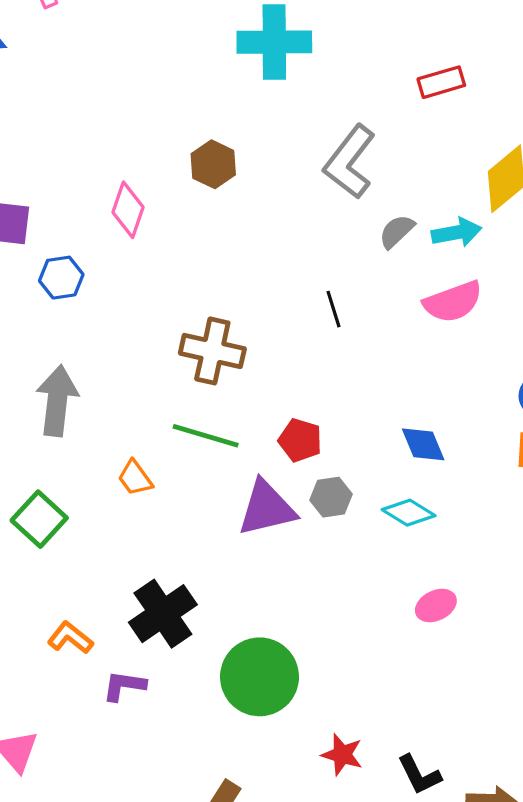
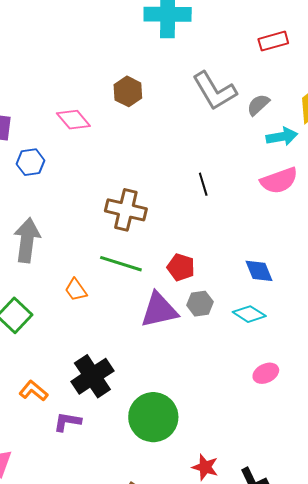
gray L-shape: (350, 162) -> (214, 91), turned -69
pink diamond: (128, 210) -> (73, 120), turned -60
gray semicircle: (397, 231) -> (258, 105), moved

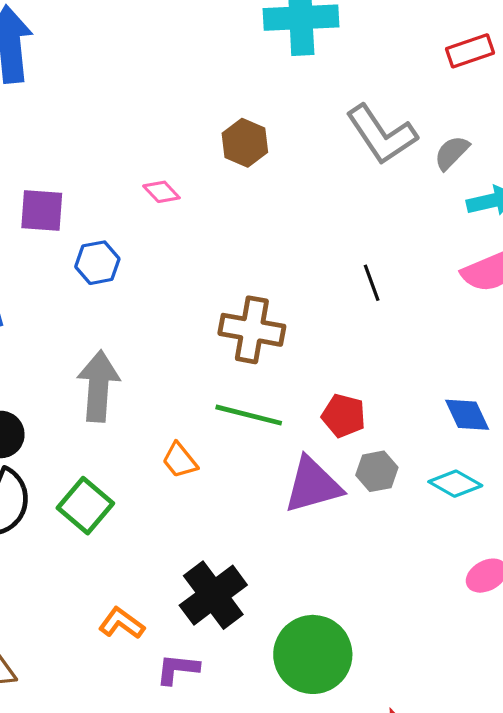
pink diamond: (73, 120) -> (161, 192), size x0.7

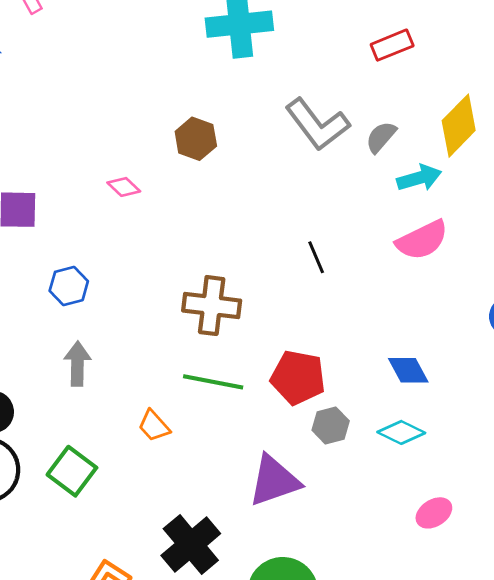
blue hexagon: (97, 263) -> (69, 286), moved
gray arrow: (98, 386) -> (77, 364), size x0.7
red pentagon: (344, 416) -> (298, 377), size x1.4
purple triangle: (313, 485) -> (274, 481), moved

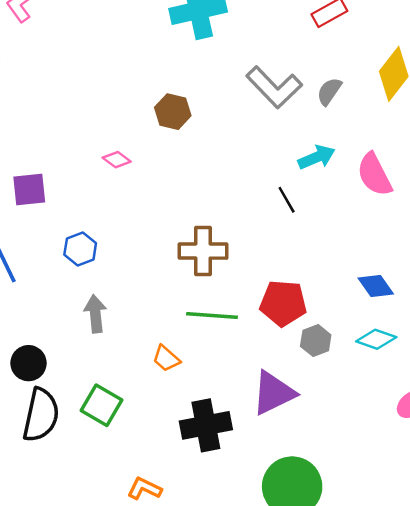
cyan arrow: (419, 178) -> (317, 157), moved
pink semicircle: (422, 240) -> (374, 175), turned 96
black cross: (191, 544) -> (206, 425), moved, turned 36

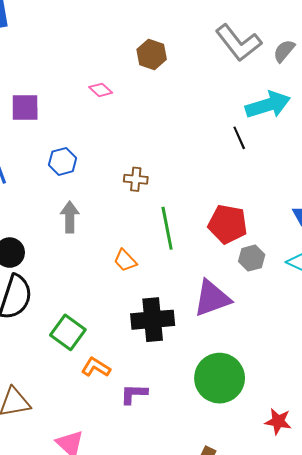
cyan arrow: (317, 157) -> (268, 105), size x1.4
brown cross: (203, 251) -> (136, 179), moved, size x0.6
green line: (212, 315) -> (167, 228), turned 69
green square: (102, 405) -> (68, 332), moved

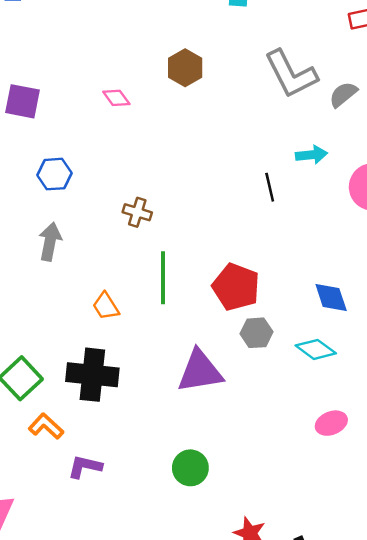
cyan arrow: (268, 105) -> (311, 155), size x0.6
black cross: (153, 320) -> (92, 375), moved
green circle: (220, 378) -> (190, 468), size x0.6

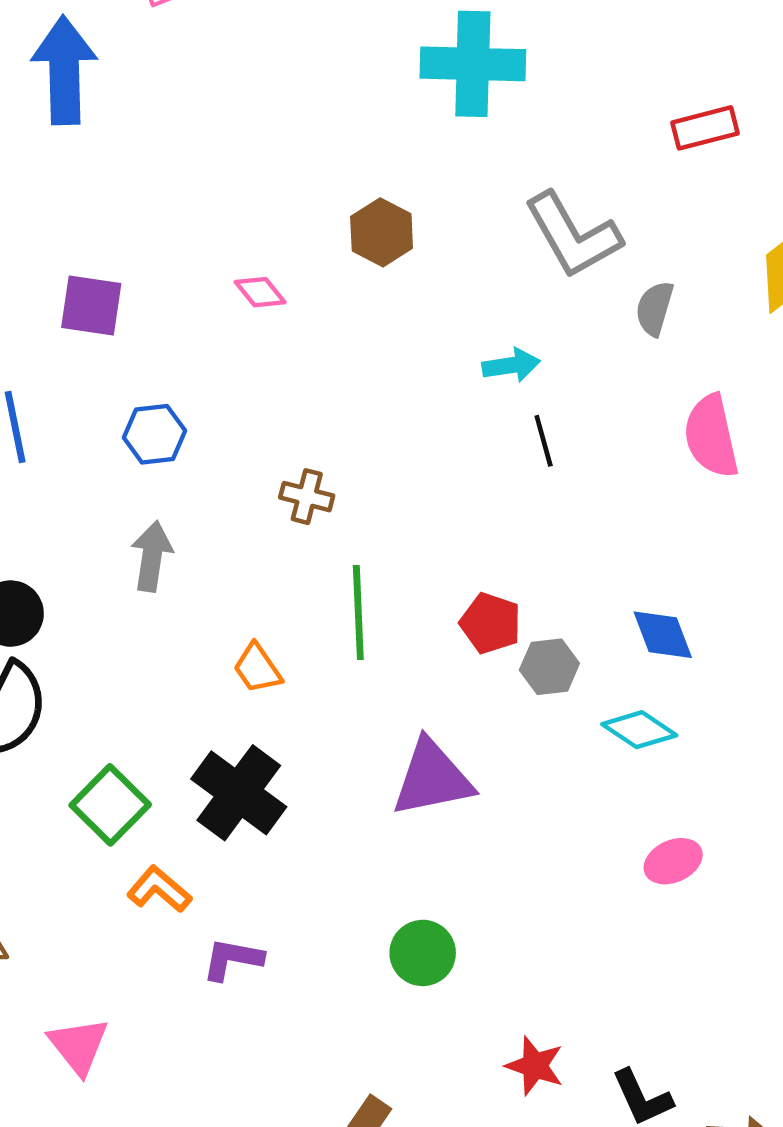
gray semicircle: (343, 94) -> (655, 308), moved, turned -32
cyan arrow: (311, 155) -> (511, 365), moved
red pentagon: (236, 287) -> (491, 623), size x0.7
gray hexagon: (256, 333) -> (549, 667), moved
black cross: (92, 375) -> (239, 793), turned 33

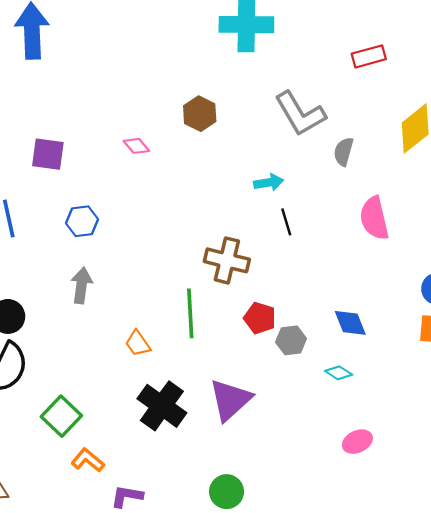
brown cross: (307, 497) -> (227, 260), moved, size x1.6
cyan diamond: (639, 730) -> (339, 373), size x0.7
purple triangle: (432, 778) -> (230, 400), turned -30
black cross: (239, 793) -> (162, 406), moved

